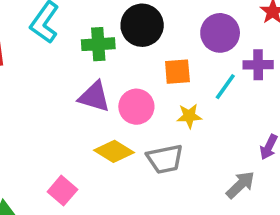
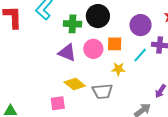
pink circle: (136, 107) -> (93, 49), moved
pink square: (62, 191) -> (58, 103), moved, turned 35

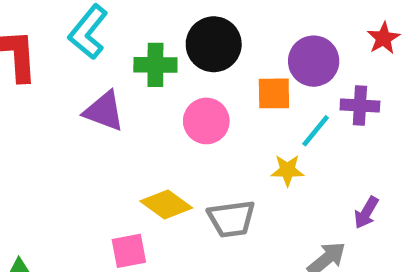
orange square: (115, 44) -> (274, 93), moved
purple triangle: (67, 53) -> (104, 111), moved
yellow star: (118, 69) -> (287, 170), moved

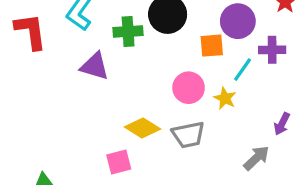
pink circle: (206, 121) -> (189, 88), moved
yellow star: (287, 170) -> (225, 98), turned 30

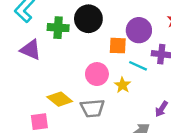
cyan line: (243, 70) -> (138, 66), turned 72

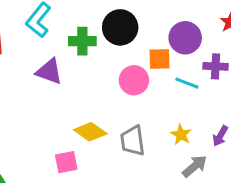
pink circle: (97, 74) -> (134, 80), moved
yellow star: (122, 85) -> (181, 135), moved
gray trapezoid: (92, 108) -> (133, 141), turned 90

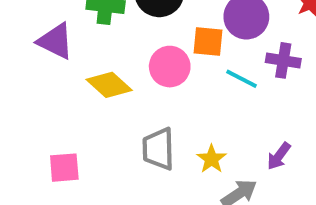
yellow diamond: (90, 132) -> (109, 85), moved
yellow star: (181, 135) -> (212, 159), moved

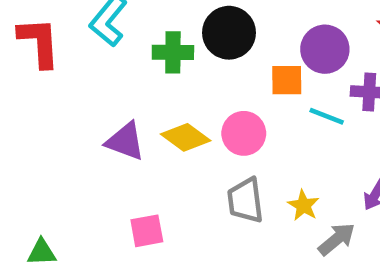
purple triangle: (56, 41) -> (125, 141), moved
pink circle: (170, 67) -> (244, 133), moved

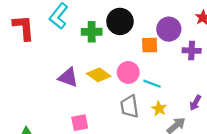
cyan line: (327, 116) -> (152, 84), moved

